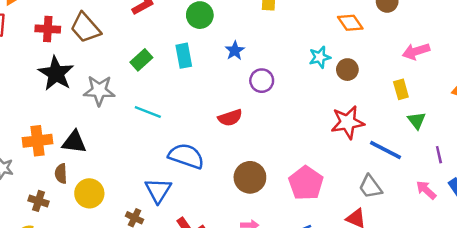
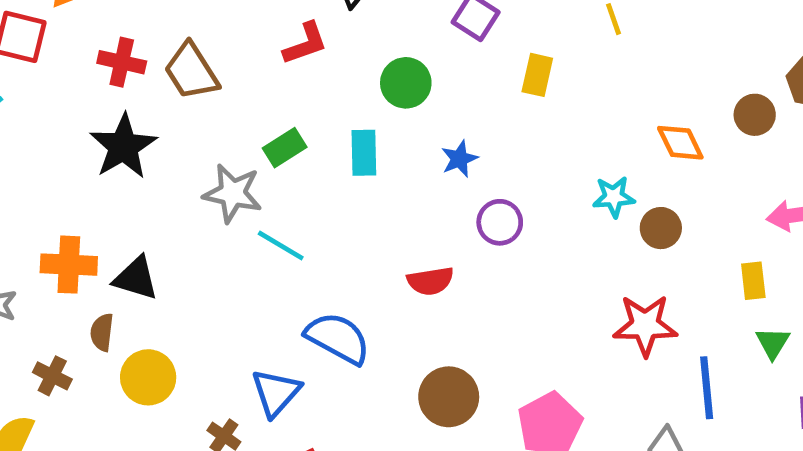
gray star: (99, 91) -> (233, 193), moved
blue line: (386, 150) -> (707, 388), turned 48

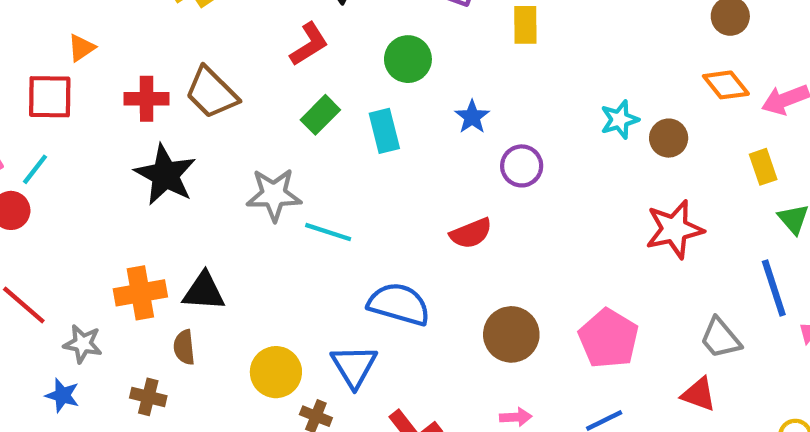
orange diamond: (680, 143) -> (726, 85), moved
green rectangle: (285, 148) -> (320, 115), moved
yellow circle: (148, 377) -> (276, 372), moved
blue line: (707, 388) -> (774, 288), moved

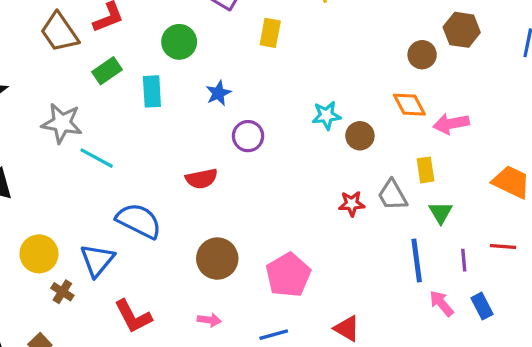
brown trapezoid: (211, 93) -> (59, 32), moved
red star: (674, 229) -> (352, 204), size x0.6
gray trapezoid: (720, 338) -> (392, 195), moved

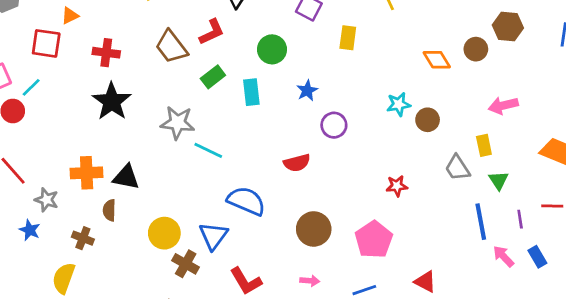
orange diamond: (409, 105) -> (437, 60), moved
red star: (352, 204) -> (397, 186), moved
brown cross: (62, 292) -> (186, 264), size x1.4

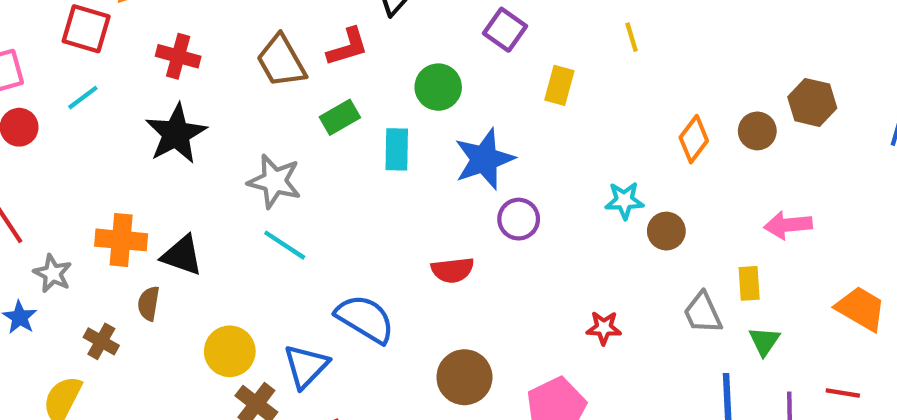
orange diamond: (437, 60) -> (694, 139), turned 60
cyan line: (31, 87) -> (83, 98), moved
blue star: (307, 91) -> (484, 159), size x1.8
cyan line: (208, 150) -> (285, 245), moved

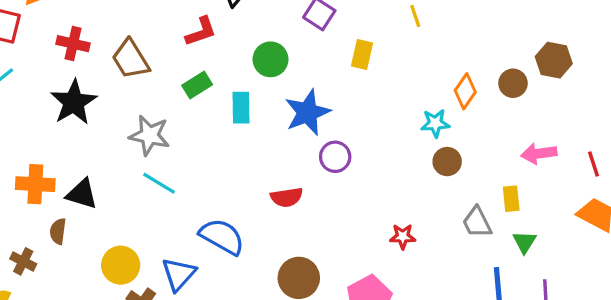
brown trapezoid: (281, 61) -> (131, 59), moved
cyan star: (624, 200) -> (435, 123), moved
red line: (843, 393) -> (593, 164), moved, turned 65

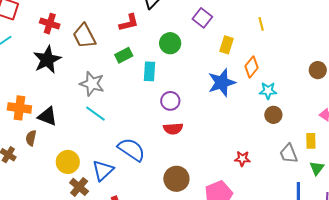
orange diamond: (465, 91) -> (251, 67), moved
blue star: (307, 112) -> (222, 83), moved
purple circle: (335, 157) -> (170, 101), moved

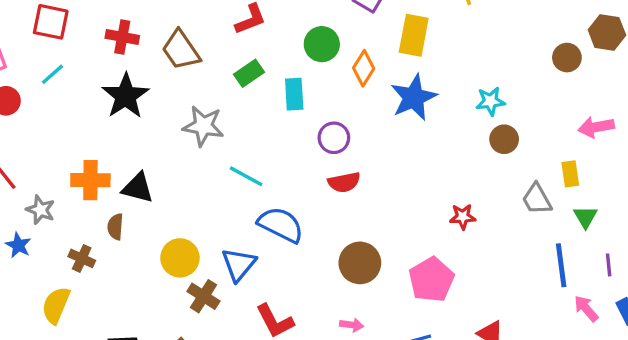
yellow rectangle: (227, 45) -> (414, 35), size x1.4
orange diamond: (251, 67) -> (364, 68), moved
cyan line: (95, 114) -> (246, 176), moved

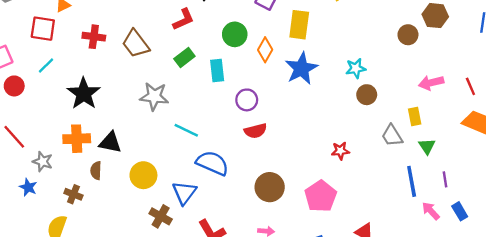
black star: (126, 96) -> (84, 93), moved
yellow circle: (180, 258) -> (143, 175), moved

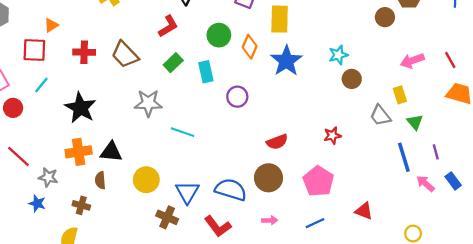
red semicircle: (256, 131) -> (277, 142), moved
blue semicircle: (212, 163) -> (231, 190), moved

